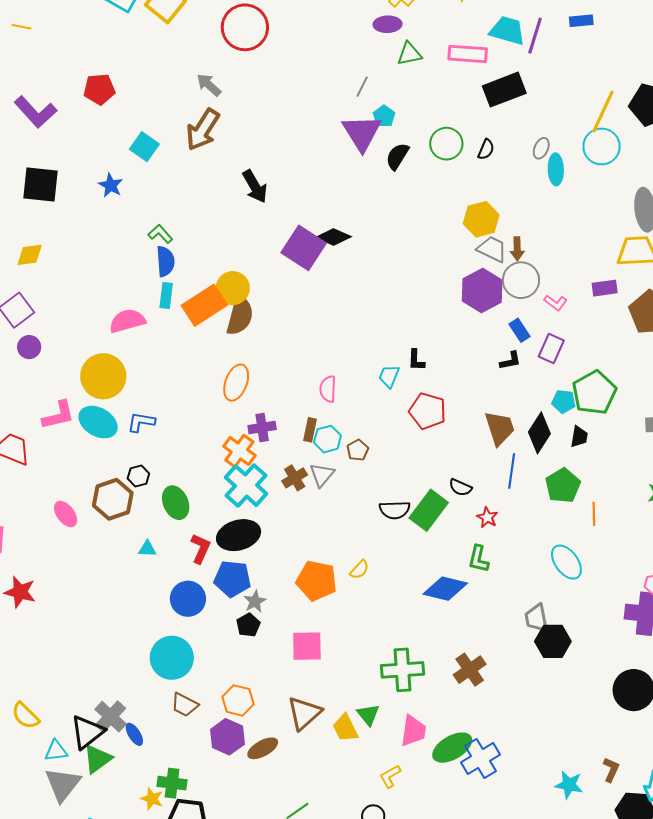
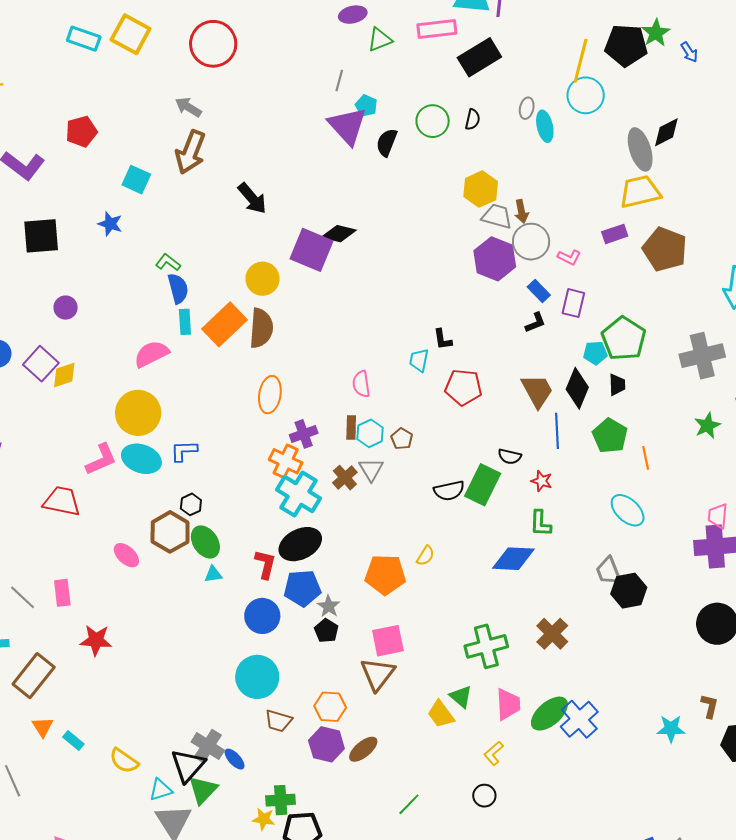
yellow diamond: (30, 255) -> (64, 375), moved
yellow circle: (233, 288) -> (263, 279), moved
purple circle: (29, 347) -> (66, 308), moved
green ellipse: (176, 503) -> (205, 542), moved
brown triangle: (304, 713) -> (378, 674), moved

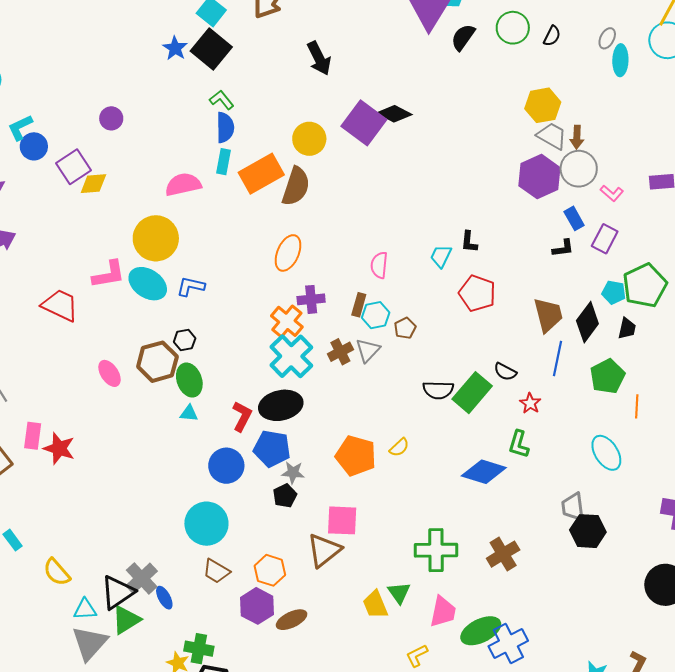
black square: (41, 236) -> (211, 49), moved, turned 30
pink rectangle: (62, 593) -> (33, 436), moved
gray star: (329, 606) -> (293, 473), turned 30

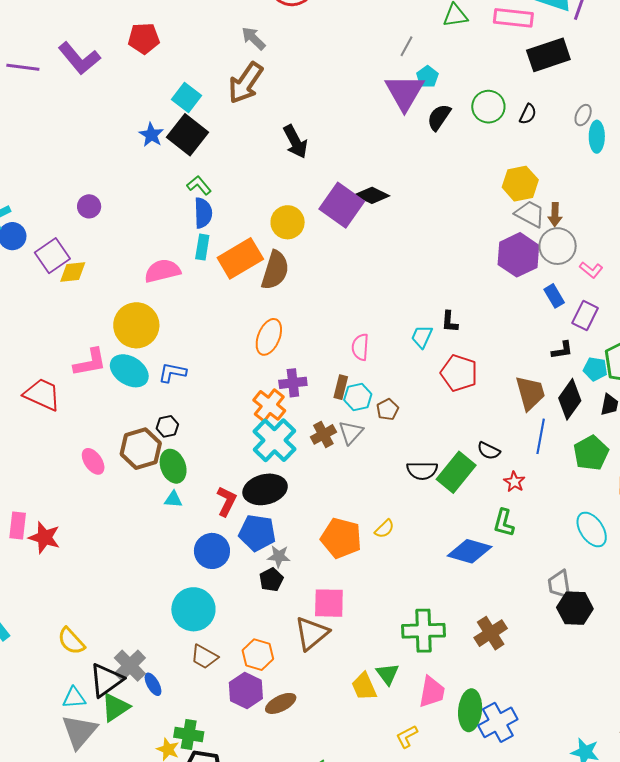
black L-shape: (563, 248) -> (562, 350), moved
yellow semicircle: (57, 572) -> (71, 641), moved
green ellipse: (481, 631) -> (470, 710), turned -57

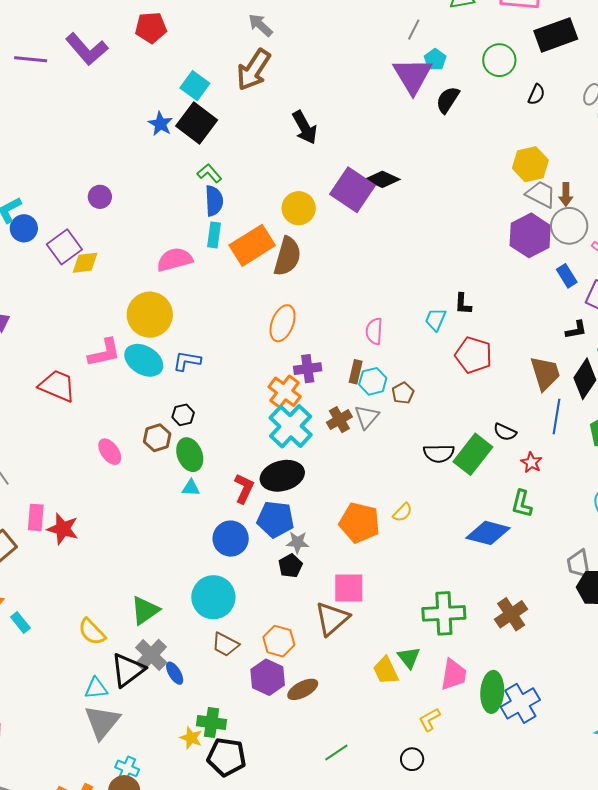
green circle: (488, 107) -> (499, 60), moved
brown hexagon: (141, 449) -> (157, 438), size x0.7
green triangle: (115, 707) -> (145, 610), moved

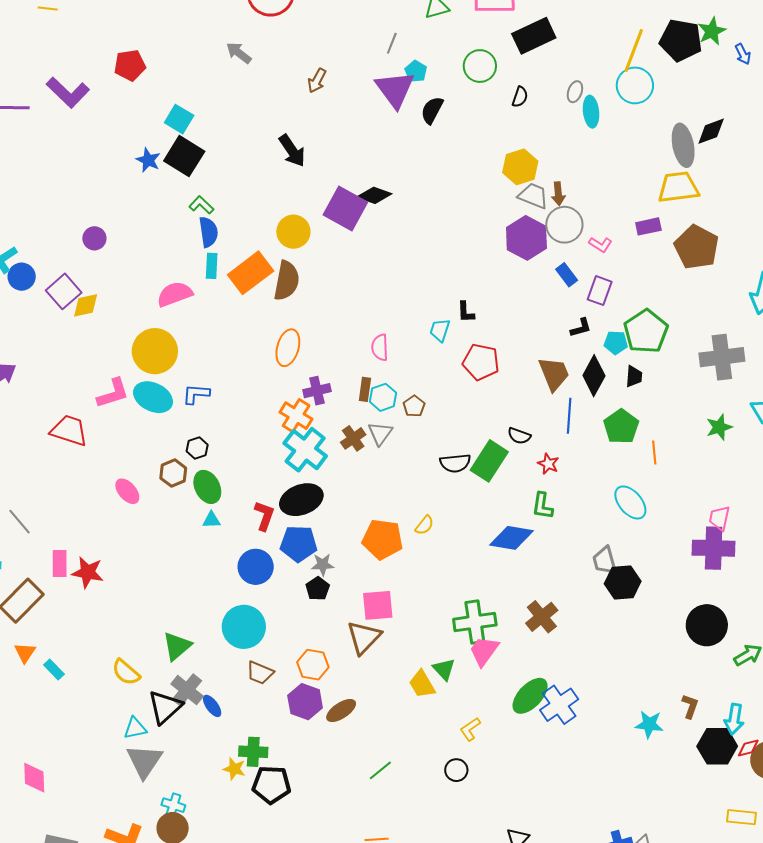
brown arrow: (254, 70) -> (317, 81), moved, size x0.6
pink trapezoid: (454, 674) -> (484, 651), moved, turned -148
green ellipse: (492, 692) -> (530, 696), turned 45

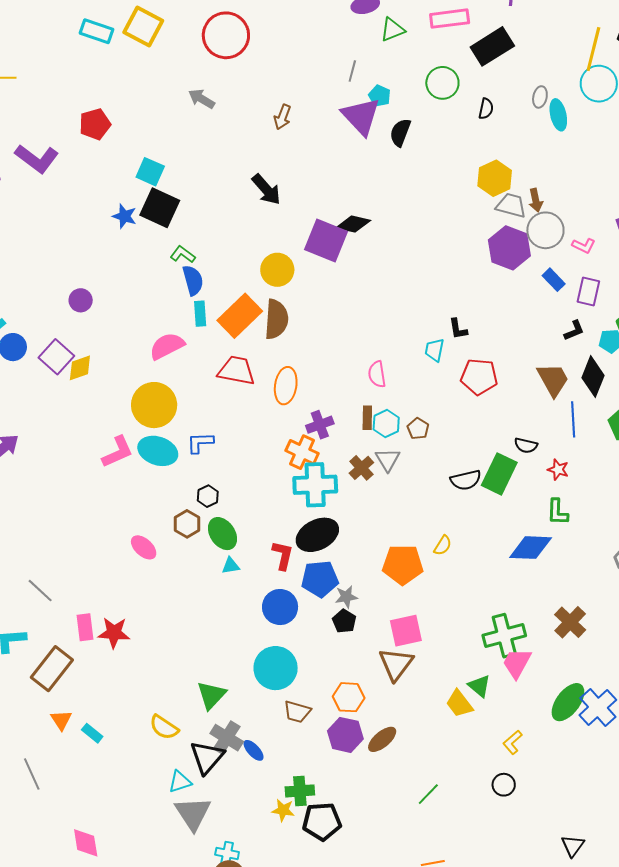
red trapezoid: (69, 430) -> (236, 371), moved
cyan cross: (305, 450) -> (315, 485), turned -33

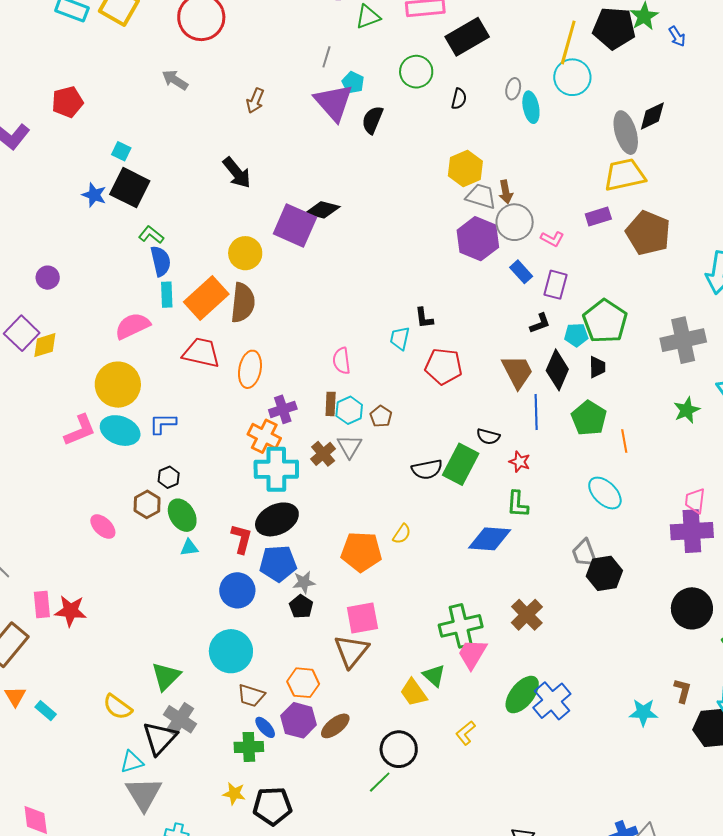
cyan square: (150, 172) -> (121, 151), size x0.7
blue ellipse: (254, 750) -> (265, 727), moved
black circle: (504, 785) -> (399, 749), moved, size x1.6
green cross: (300, 791) -> (249, 747), moved

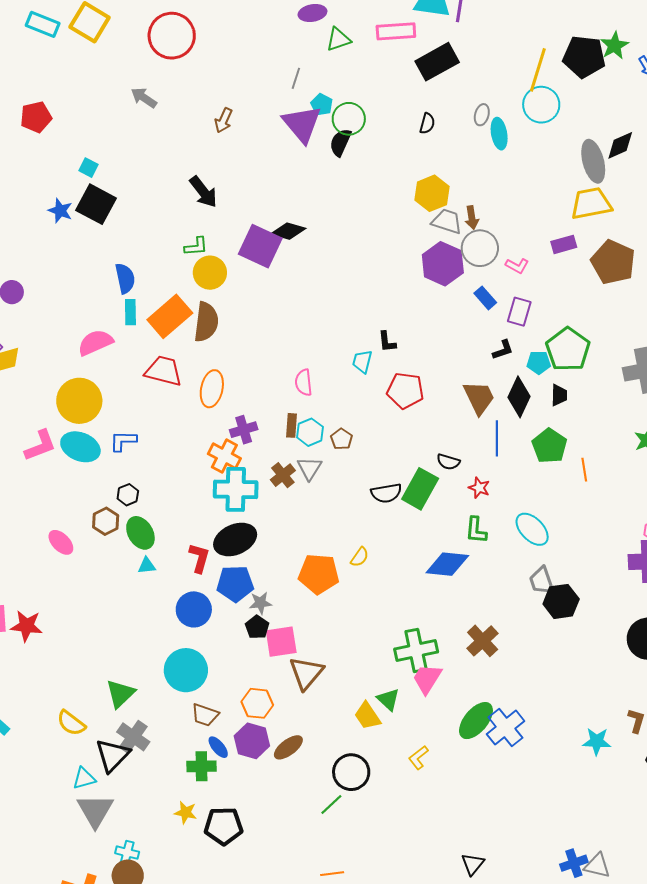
green circle: (416, 72) -> (349, 119), moved
green L-shape: (151, 235) -> (196, 246), moved, turned 135
cyan ellipse: (605, 493) -> (532, 529), moved
pink square: (362, 618) -> (281, 642), moved

